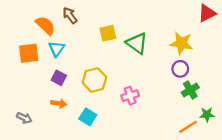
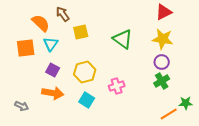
red triangle: (207, 13) -> (164, 12), moved
yellow square: (108, 33) -> (81, 32), moved
green cross: (190, 90) -> (162, 81), moved
orange arrow: (59, 103) -> (53, 93), size x1.5
cyan square: (88, 117) -> (87, 100), moved

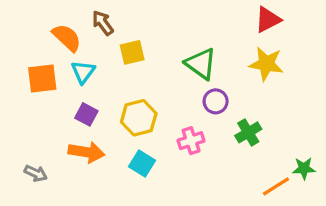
purple circle: (162, 62) -> (216, 101), moved
green cross: (162, 81) -> (248, 132), moved

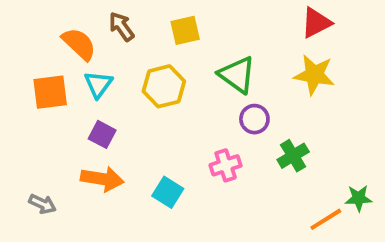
yellow square: (132, 52) -> (185, 30), moved
yellow hexagon: (139, 118) -> (164, 86), moved

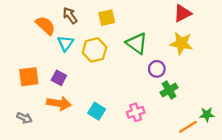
cyan triangle: (98, 84) -> (66, 43), moved
orange square: (50, 92) -> (29, 77), moved
purple circle: (254, 119) -> (157, 69), moved
pink cross: (226, 165) -> (136, 112), moved

